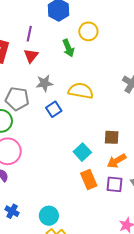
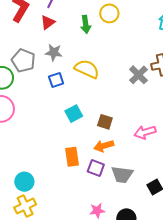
cyan square: (82, 152) -> (74, 114), moved

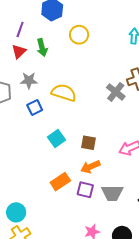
green arrow: (86, 24) -> (42, 48), moved
orange rectangle: (72, 157) -> (60, 182), turned 72

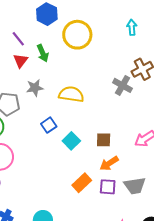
purple line: (20, 29) -> (18, 39), turned -49
yellow circle: (79, 35) -> (77, 35), size x1.5
blue square: (35, 107) -> (49, 125), moved

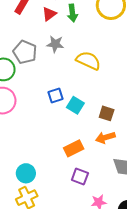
blue square: (49, 125) -> (55, 96), moved
cyan square: (71, 141) -> (75, 105), turned -30
purple square: (108, 187) -> (80, 176), moved

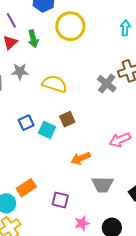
brown square: (107, 113) -> (67, 119), moved, turned -35
orange rectangle: (74, 148) -> (26, 188), moved

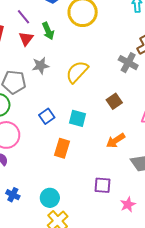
yellow semicircle: (55, 84) -> (77, 72), turned -55
brown square: (67, 119) -> (114, 101), moved
blue square: (26, 123) -> (47, 116), moved
orange rectangle: (26, 188) -> (62, 148), moved, turned -30

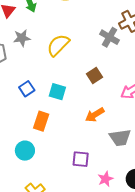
cyan circle: (50, 198) -> (25, 151), moved

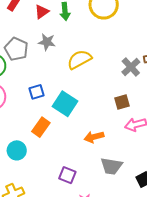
brown square: (95, 76) -> (122, 102), moved
cyan square: (57, 92) -> (65, 104), size x1.4

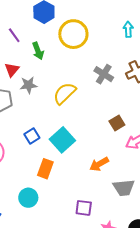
red triangle: (42, 12) -> (12, 70), moved
gray cross: (131, 67) -> (104, 74), moved
cyan square: (65, 104) -> (62, 140), turned 30

